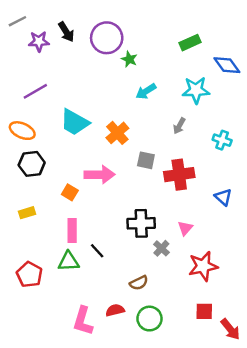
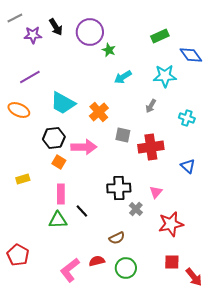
black hexagon: (32, 164) -> (54, 138), moved
red pentagon: (29, 275) -> (18, 255), moved
pink L-shape: (83, 321) -> (70, 270), turned 35

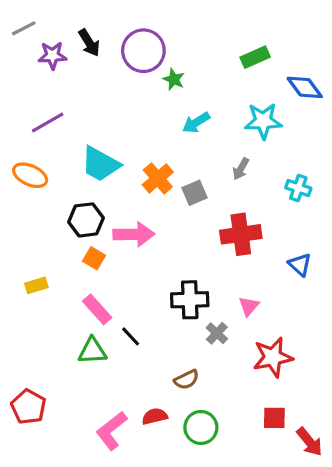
gray square: (123, 135) -> (195, 193), moved, turned -35
pink rectangle: (61, 194) -> (97, 309), turned -42

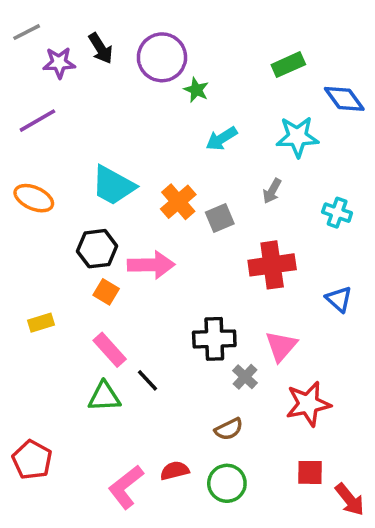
purple line: (48, 123) -> (37, 121), moved
pink triangle: (249, 306) -> (281, 346), size x1.4
brown semicircle: (187, 380) -> (229, 429), moved

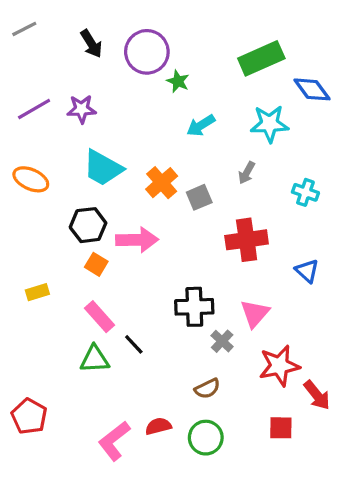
purple star: (59, 63) -> (82, 109), moved
green rectangle: (288, 65) -> (261, 58), size x1.5
red arrow: (350, 500) -> (317, 395), moved

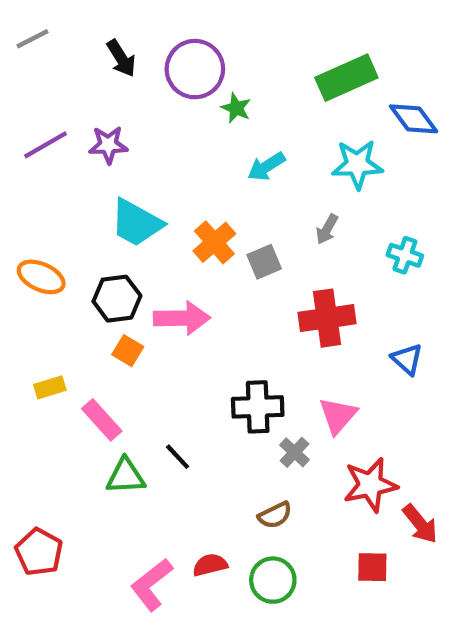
orange ellipse: (31, 179) -> (41, 277), moved
pink rectangle: (99, 317) -> (102, 420), moved

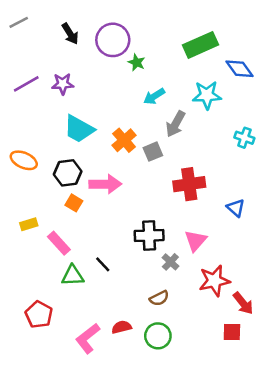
gray arrow: (327, 229) -> (175, 124), moved, size x1.5
cyan cross: (405, 255) -> (244, 138), moved
red pentagon: (39, 552) -> (39, 315), moved
red square: (372, 567) -> (232, 332), moved

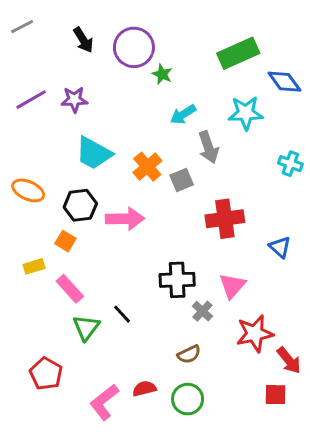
gray arrow: (175, 124) -> (208, 147), turned -48
orange square: (74, 203) -> (65, 241), moved
green triangle: (73, 276) -> (86, 328), turned -50

